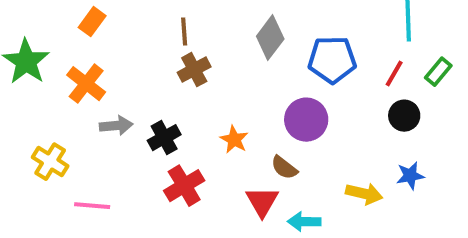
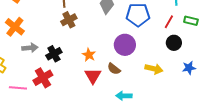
green rectangle: (438, 72) -> (191, 21), turned 64
blue star: (410, 176) -> (189, 68), moved
red cross: (184, 186) -> (43, 78), moved
yellow arrow: (364, 194) -> (154, 69), moved
red triangle: (262, 202) -> (93, 76), moved

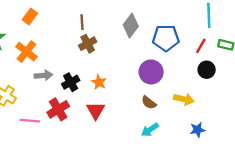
orange star: (89, 55) -> (99, 82), moved
blue star: (189, 68) -> (197, 130), moved
brown semicircle: (114, 69) -> (149, 103), moved
red triangle: (93, 76) -> (96, 110), moved
cyan arrow: (124, 96) -> (150, 130), turned -35

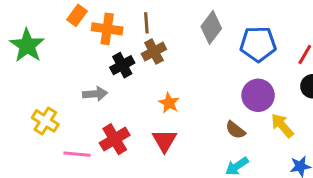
orange cross: (26, 52) -> (107, 29), moved, turned -30
purple circle: (151, 72) -> (258, 95), moved
black cross: (71, 82) -> (122, 65), moved
yellow arrow: (184, 99) -> (282, 125), turned -144

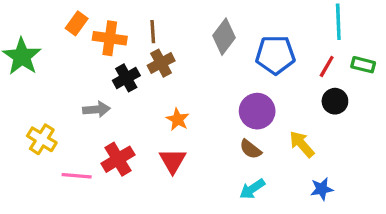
purple circle: (258, 95) -> (257, 111), moved

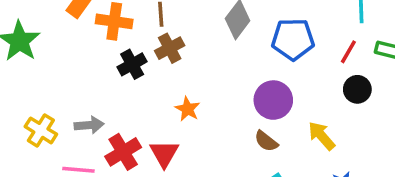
gray arrow: (96, 109) -> (89, 125), moved
red triangle: (173, 161) -> (164, 154), moved

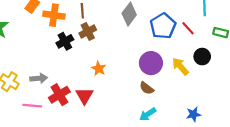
blue pentagon: (293, 39) -> (163, 26), turned -30
red line: (348, 52) -> (188, 28), moved, turned -72
yellow arrow: (322, 136) -> (180, 66), moved

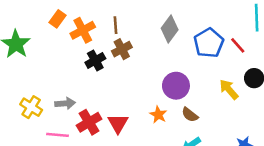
orange cross: (54, 15) -> (83, 30), turned -36
purple circle: (151, 63) -> (176, 86), moved
orange star: (99, 69) -> (158, 115), moved

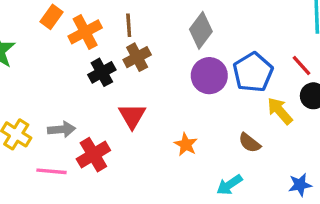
blue pentagon: (209, 43) -> (253, 72), moved
red line: (238, 45) -> (302, 66), moved
purple circle: (176, 86) -> (209, 76), moved
brown semicircle: (190, 115) -> (250, 143), moved
red triangle: (118, 123) -> (132, 116), moved

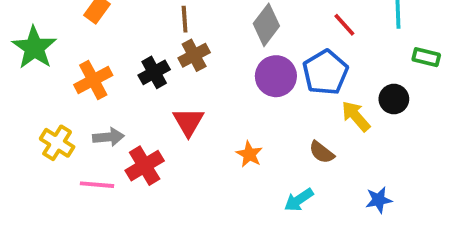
orange cross: (85, 32) -> (93, 80), moved
red line: (302, 66) -> (344, 25), moved

